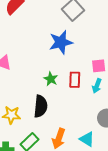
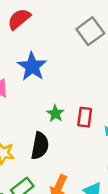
blue star: (61, 42) -> (32, 66), moved, turned -30

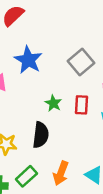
gray square: (90, 31) -> (81, 62), moved

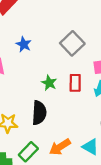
blue star: (28, 60) -> (24, 44), size x0.6
orange arrow: (61, 173) -> (60, 147), turned 40

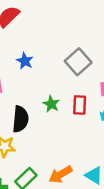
black semicircle: (39, 113) -> (20, 119), moved

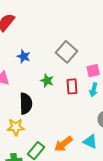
green star: (51, 104) -> (47, 81), moved

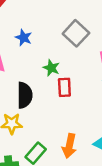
red rectangle: (72, 86) -> (64, 87), moved
orange arrow: (63, 144) -> (69, 146), turned -42

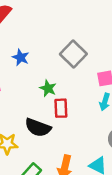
black semicircle: (25, 95) -> (38, 128), moved, turned 110

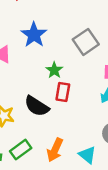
blue star: (21, 57) -> (34, 35), size x1.5

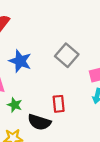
green star: (54, 70) -> (15, 105), moved

